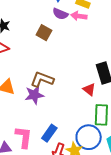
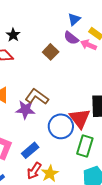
red triangle: (89, 89) -> (80, 118), size x1.6
blue circle: (89, 137) -> (61, 126), moved

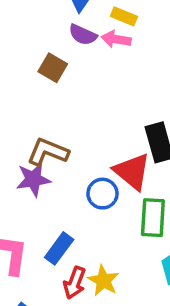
blue circle: (61, 126) -> (102, 194), size x0.7

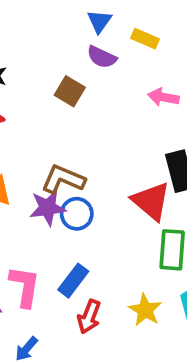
pink arrow: (116, 39) -> (163, 97), moved
blue circle: (102, 194) -> (77, 214), moved
yellow star: (103, 281) -> (145, 310), moved

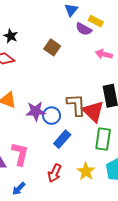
purple semicircle: (102, 57) -> (84, 29), moved
brown L-shape: (63, 179) -> (76, 105), moved, turned 60
blue rectangle: (73, 281) -> (62, 139), moved

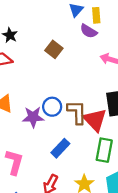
yellow rectangle: (96, 21) -> (96, 15), moved, turned 56
blue circle: (52, 116) -> (52, 107), moved

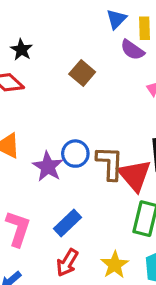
purple star: (33, 117) -> (48, 167), turned 30
blue rectangle: (60, 148) -> (67, 223), moved

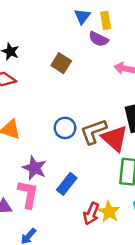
brown L-shape: (110, 163) -> (94, 132), turned -104
purple star: (48, 167) -> (34, 168), moved
red arrow: (67, 263) -> (91, 214), moved

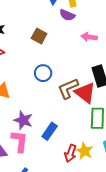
blue circle: (65, 128) -> (43, 73), moved

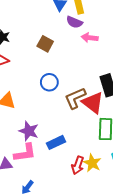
pink arrow: (89, 37) -> (90, 38), moved
blue rectangle: (50, 131) -> (56, 142), turned 30
pink L-shape: (20, 141) -> (25, 153), turned 75

